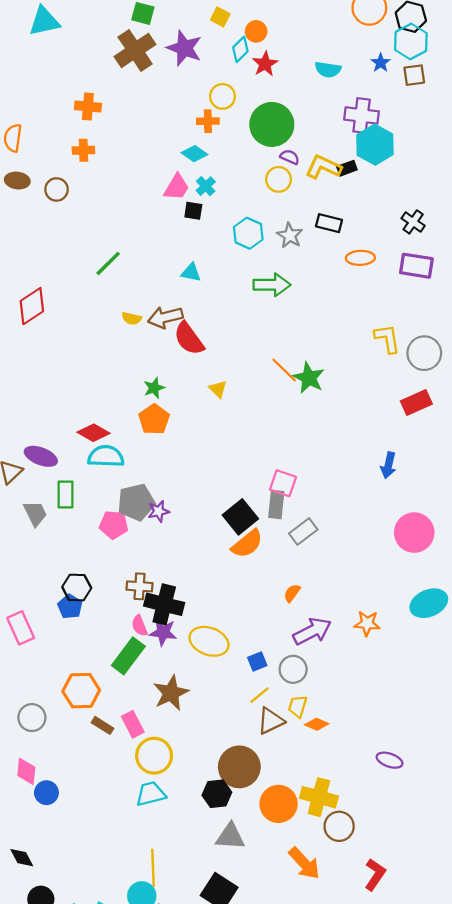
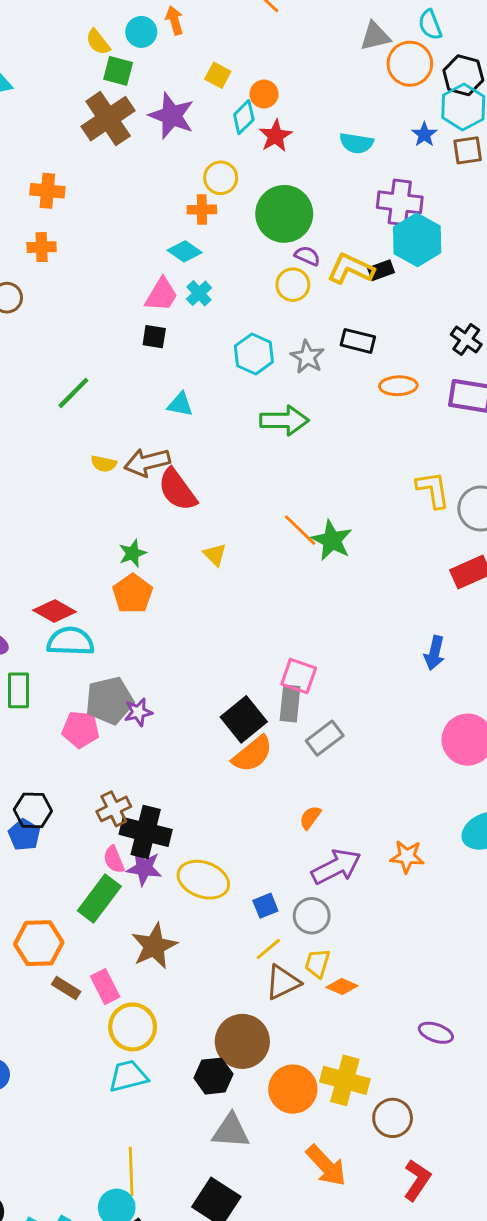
black square: (193, 211) -> (154, 337), moved
brown cross: (140, 586) -> (114, 809), turned -30
brown circle: (339, 826) -> (393, 1118), moved

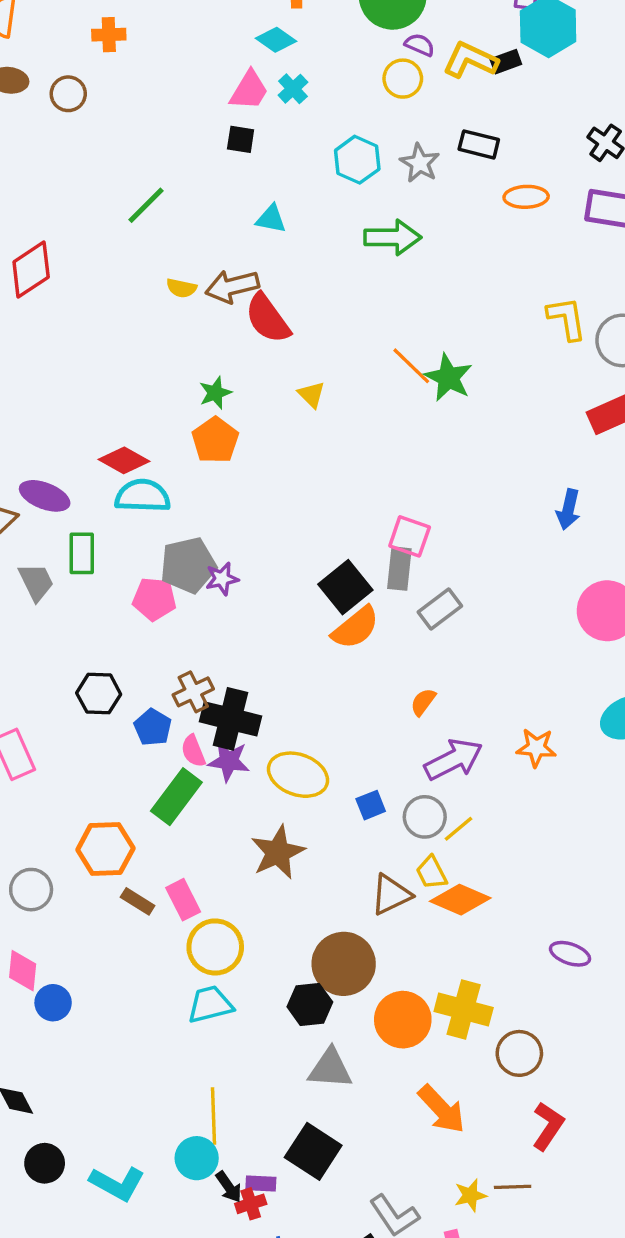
blue pentagon: (24, 835) -> (153, 727), moved
brown star: (154, 946) -> (278, 852), moved
yellow line: (268, 949) -> (459, 829), moved
yellow trapezoid: (317, 963) -> (431, 873), turned -44
orange diamond: (342, 987) -> (460, 900), size x1.6

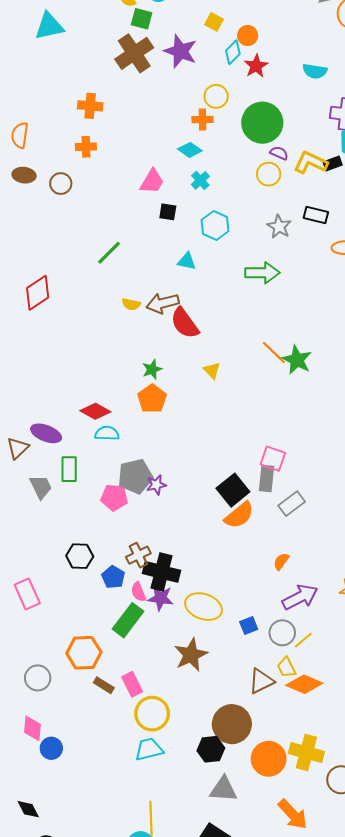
pink trapezoid: (249, 90) -> (152, 181), moved
cyan hexagon: (357, 160) -> (215, 226), moved
cyan semicircle: (143, 496) -> (107, 433), size x0.7

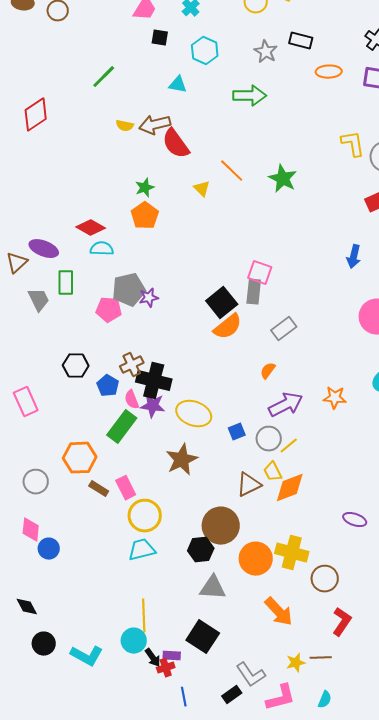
orange line: (274, 353) -> (232, 171), moved
gray rectangle: (292, 504) -> (284, 329), moved
orange diamond: (304, 684) -> (290, 488), turned -44

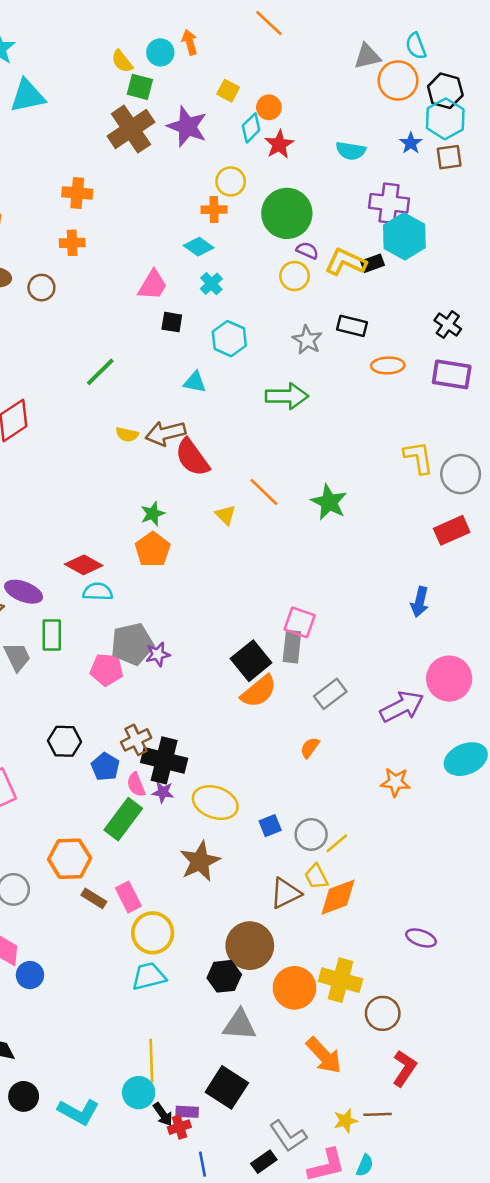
purple arrow: (286, 405) -> (402, 707), moved
purple star: (153, 406) -> (163, 792), size x0.7
cyan semicircle: (325, 700) -> (365, 1165), moved

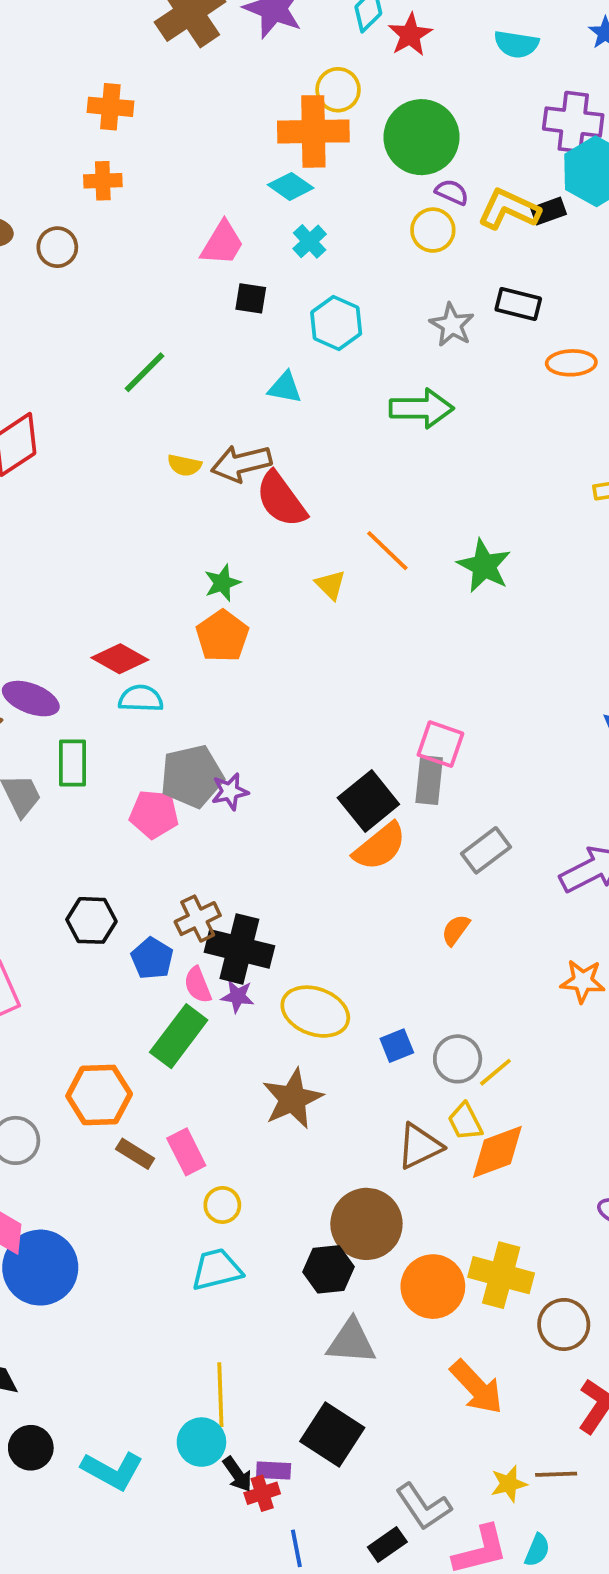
orange cross: (214, 210) -> (313, 131), size x1.8
yellow circle: (153, 933) -> (222, 1205), size x0.6
blue circle: (30, 975) -> (40, 1268), size x1.8

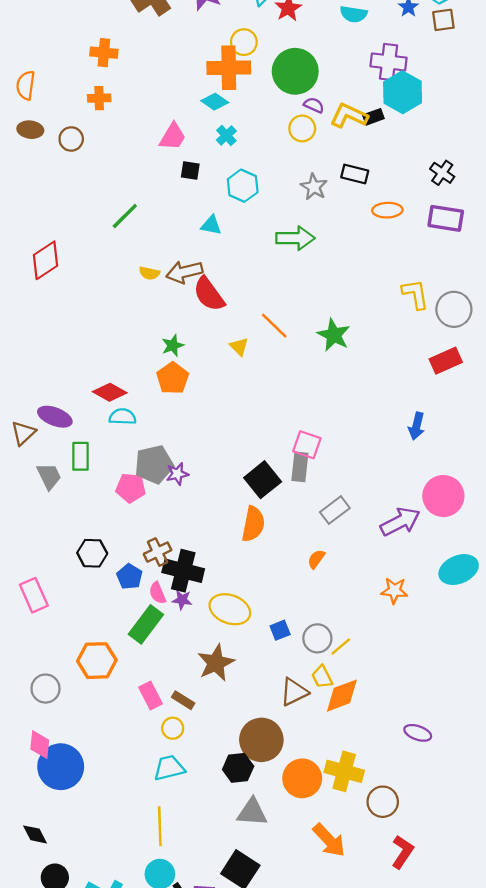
orange semicircle: (380, 846) -> (253, 524), moved, turned -40
brown rectangle: (135, 1154) -> (183, 700), moved
yellow line: (220, 1395) -> (160, 826), moved

